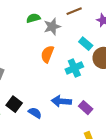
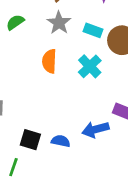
gray star: (52, 27) -> (59, 23), moved
blue arrow: (61, 101) -> (95, 129), moved

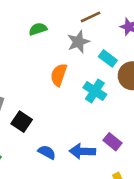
cyan cross: (90, 66) -> (95, 91), turned -30
black square: (30, 140) -> (22, 122), moved

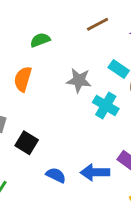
gray star: (78, 42) -> (79, 80), moved, turned 30
orange semicircle: (59, 75) -> (23, 79), moved

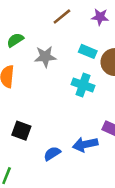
gray star: (79, 80) -> (45, 57), moved
blue semicircle: (56, 175) -> (52, 154), turned -48

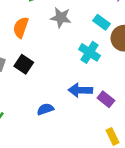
black square: (21, 131) -> (24, 64), moved
blue arrow: (85, 144) -> (80, 90), moved

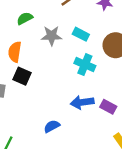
cyan rectangle: (101, 22) -> (81, 34), moved
black square: (24, 64) -> (22, 76), moved

